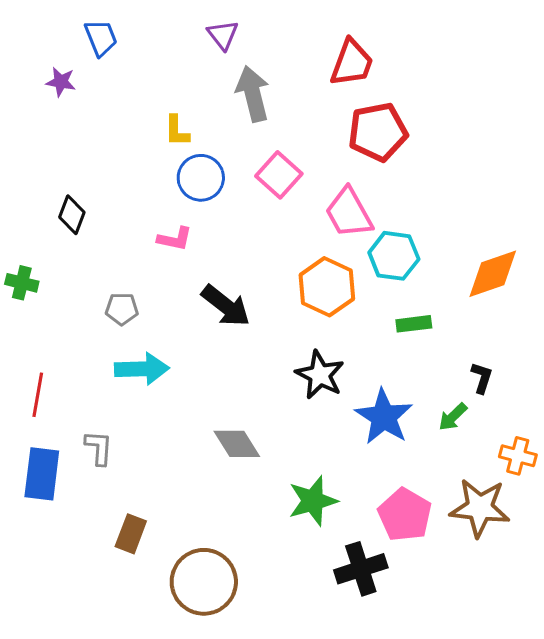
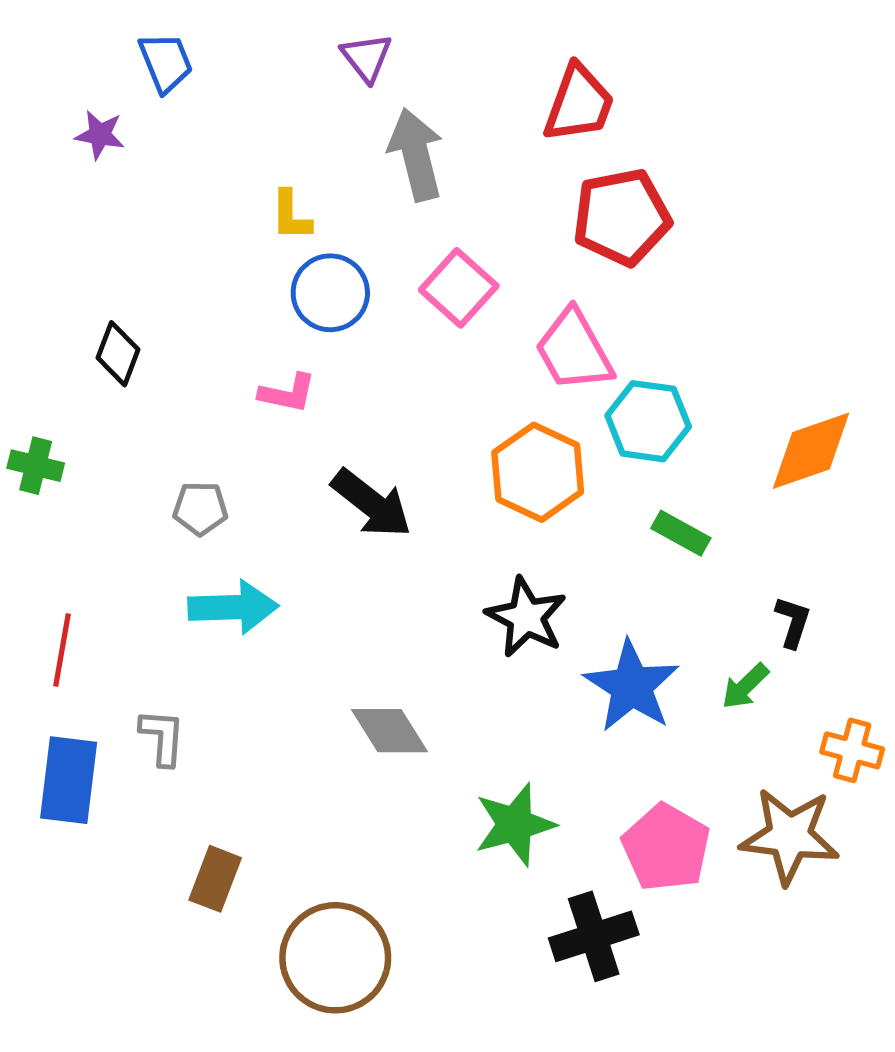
green rectangle: (414, 324) -> (681, 533), turned 36

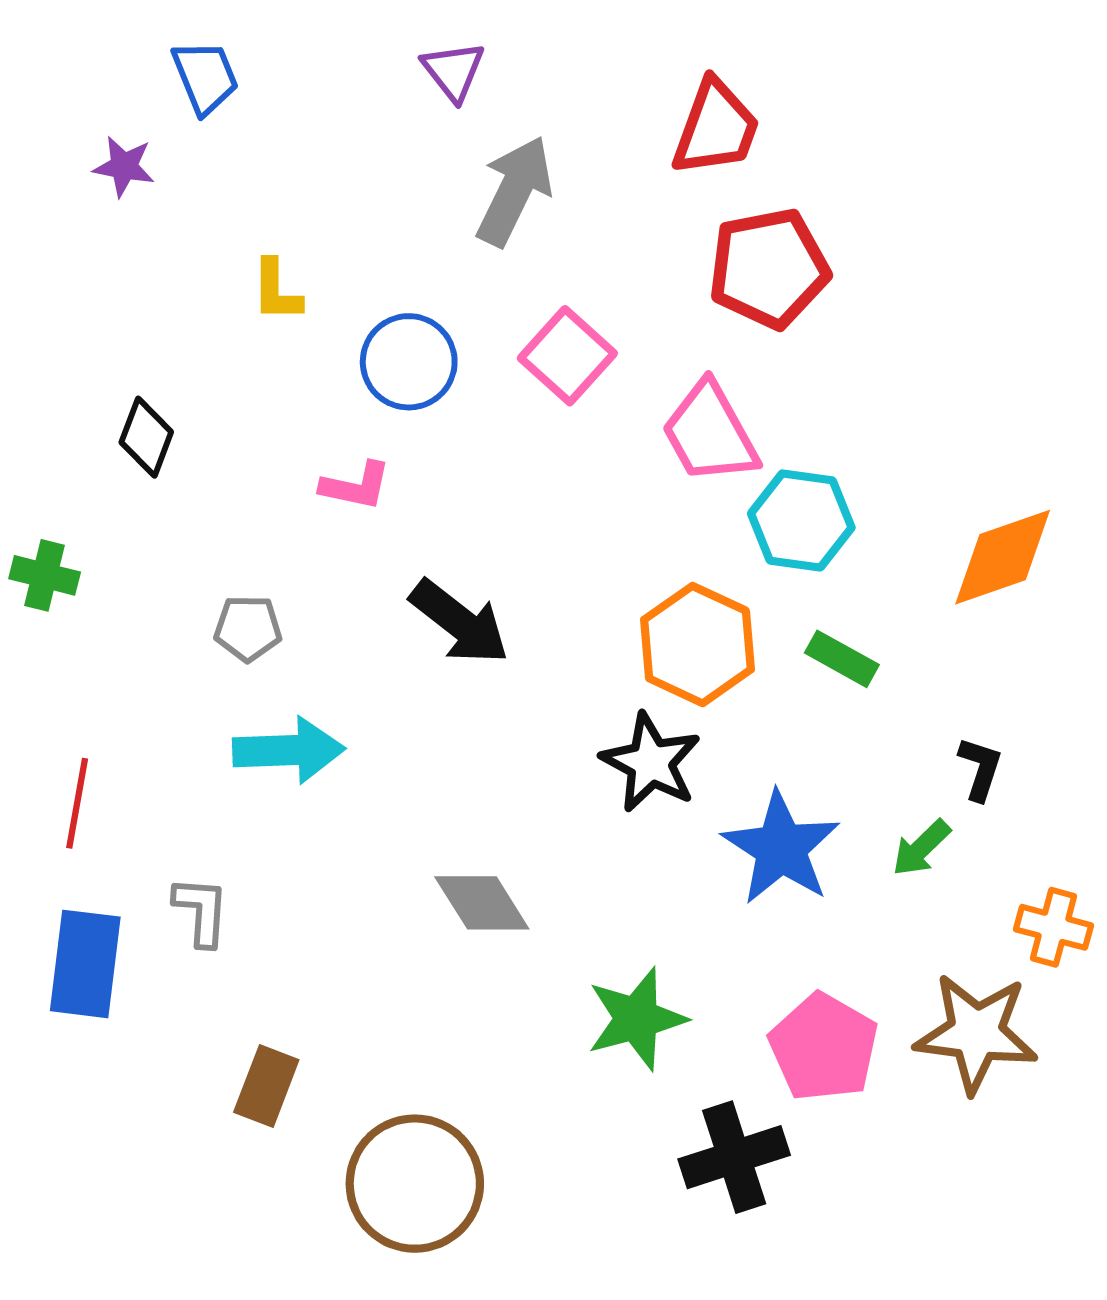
gray arrow: (416, 155) -> (514, 191), turned 40
yellow L-shape: (291, 215) -> (276, 291), moved
orange hexagon: (538, 472) -> (698, 645), moved

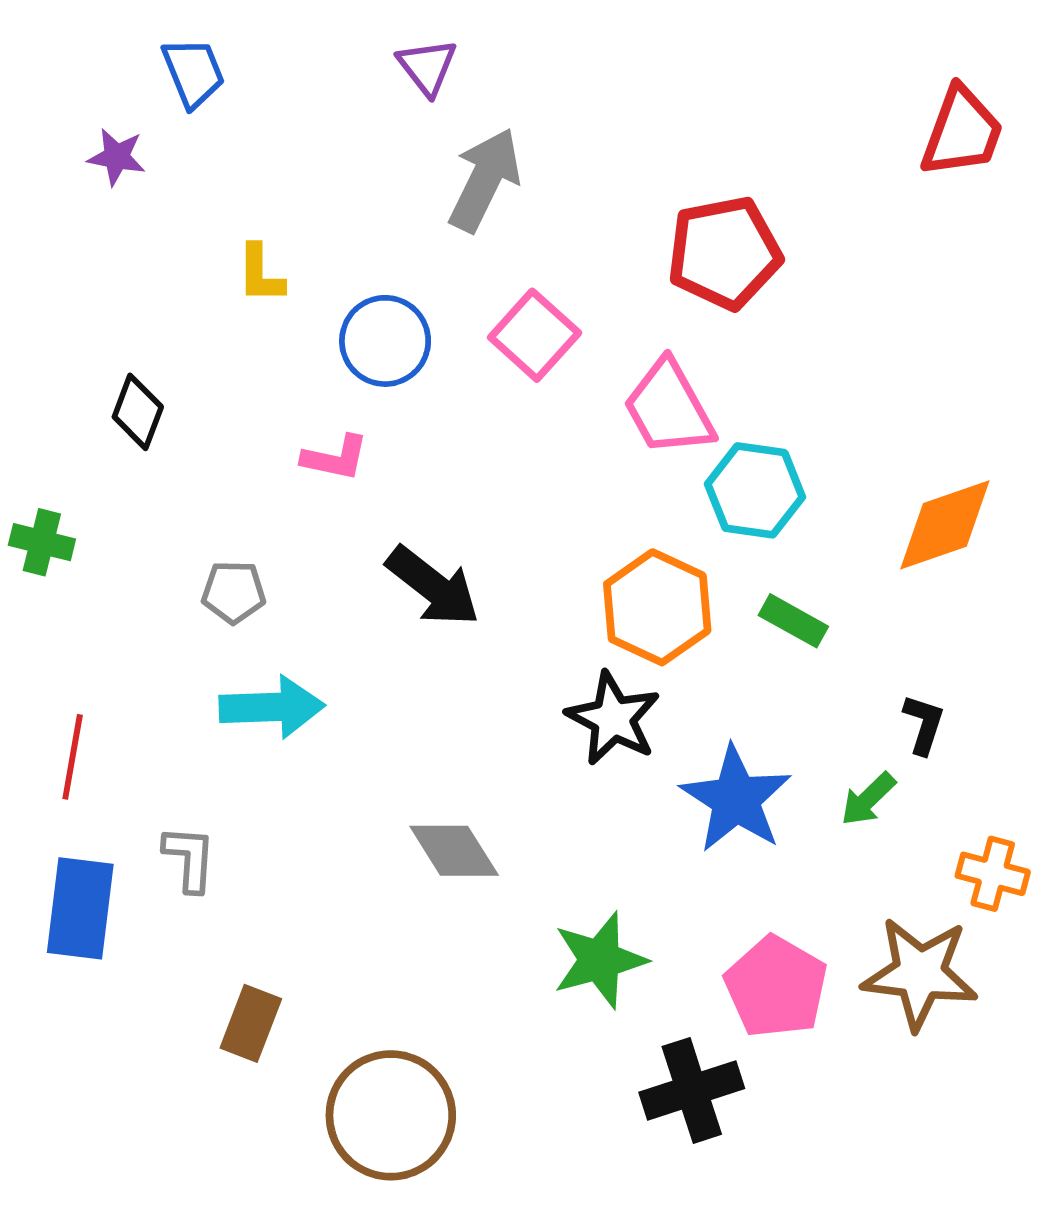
red trapezoid: (716, 128) -> (962, 132), moved

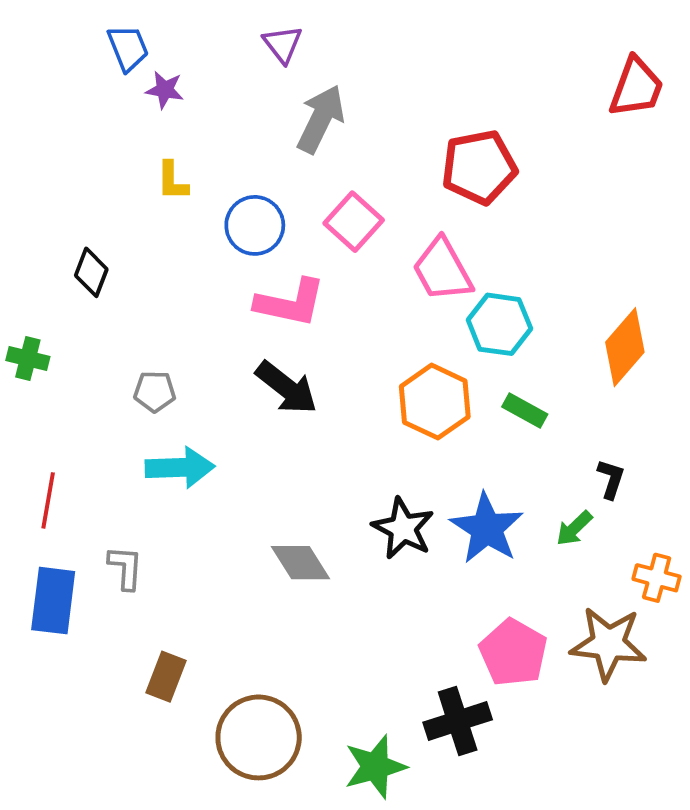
purple star: (117, 157) -> (165, 90), moved
pink L-shape: (335, 458) -> (290, 303), moved, size x1.6
orange diamond: (945, 525) -> (625, 347), turned -30
black star: (613, 719) -> (403, 528), moved
green star: (600, 960) -> (375, 767), moved

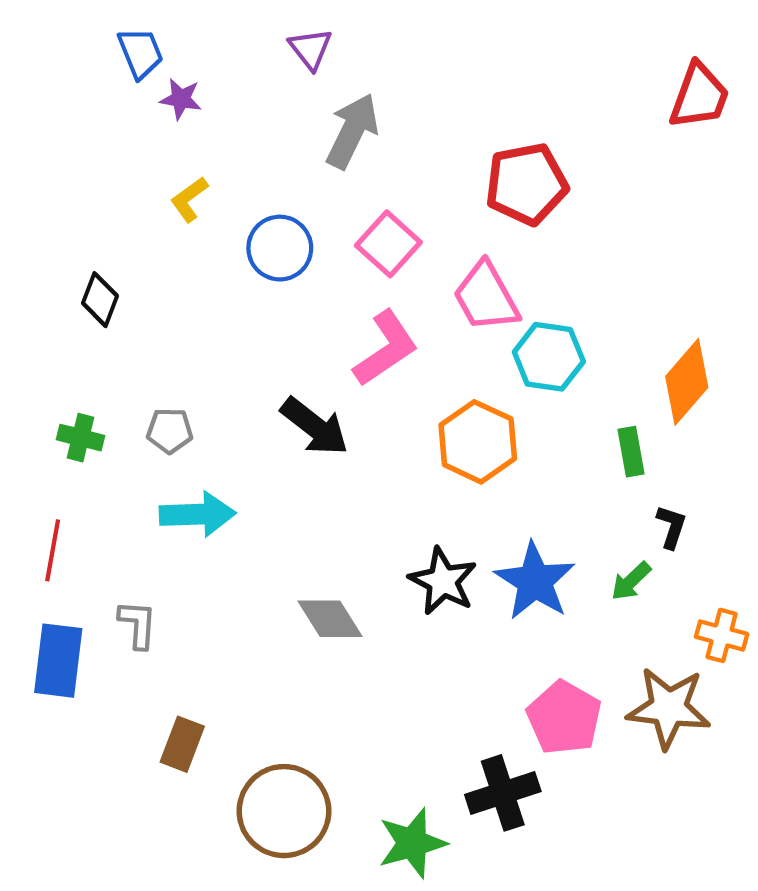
yellow L-shape: (172, 181) -> (189, 199), turned 54
pink L-shape: (290, 303) -> (386, 348), moved, turned -46
green cross: (28, 359) -> (81, 438), moved
green rectangle: (525, 410) -> (631, 452), moved, turned 51

